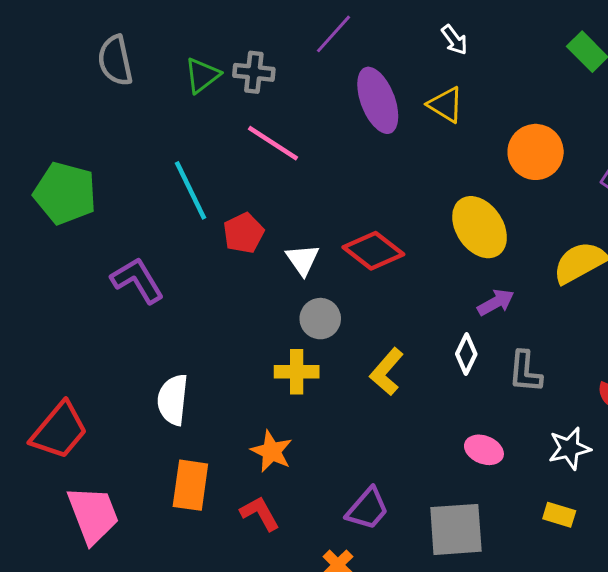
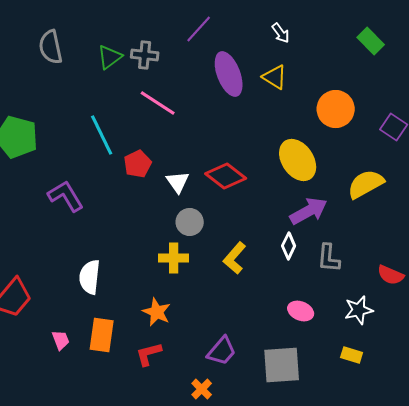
purple arrow: (496, 302) -> (309, 211), size x1.5
red L-shape: (260, 513) -> (149, 354), turned -76
pink trapezoid: (93, 515) -> (61, 340), moved, size x0.5

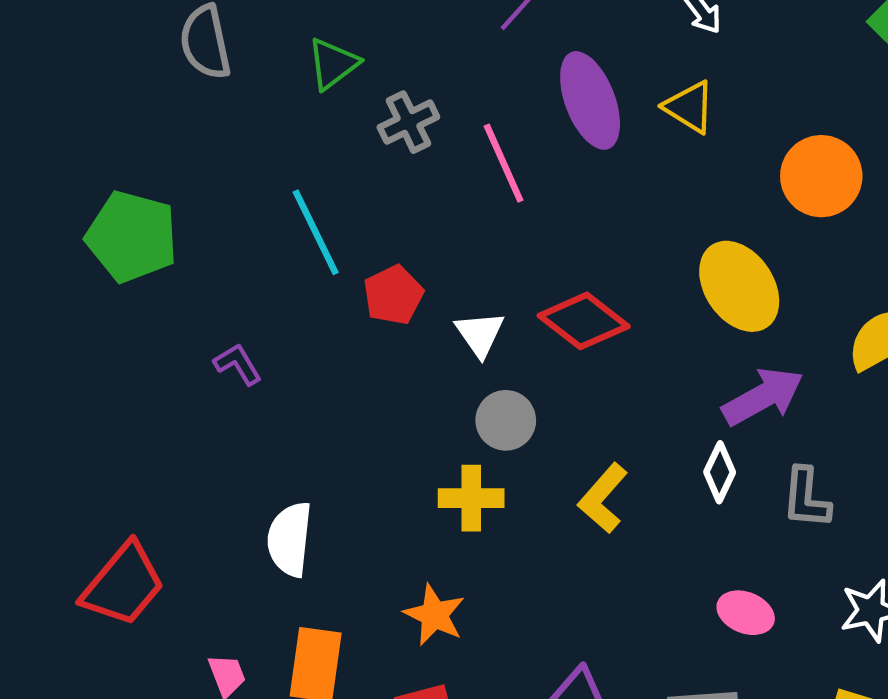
gray cross: (145, 55) -> (408, 122), moved, turned -32
pink line: (158, 103) -> (504, 163), moved, turned 33
purple L-shape: (66, 196) -> (238, 364), size x0.6

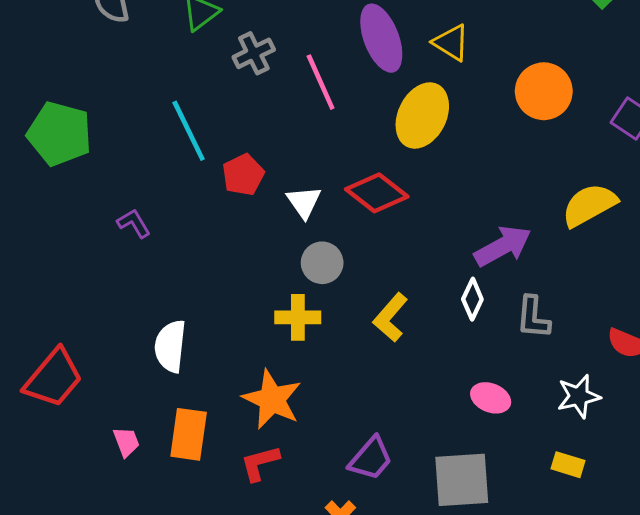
yellow ellipse: (739, 286) -> (422, 116), moved, turned 60
orange star: (434, 615) -> (272, 399), size x1.4

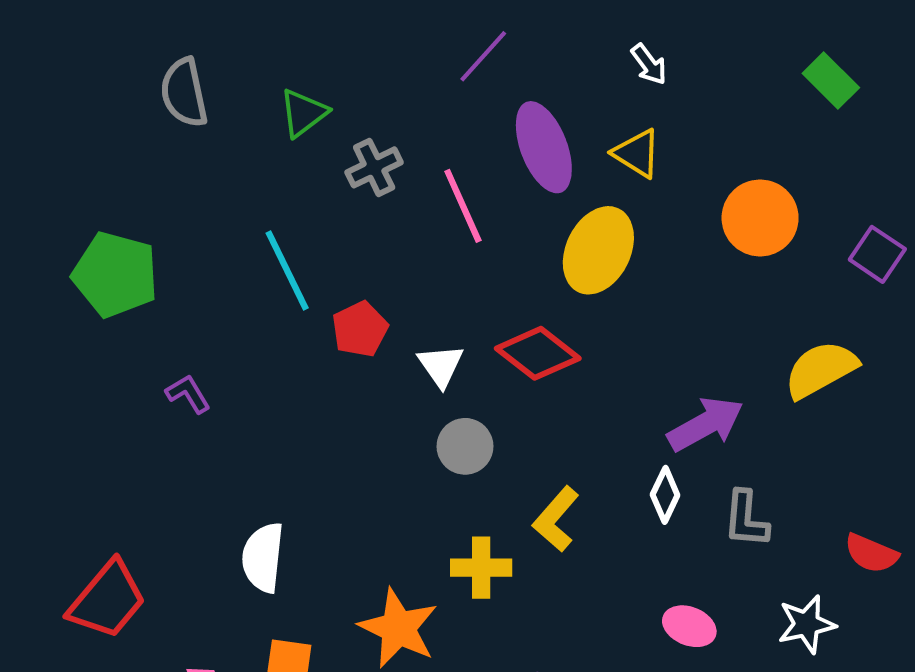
purple L-shape: (134, 223) -> (188, 394), moved
yellow cross: (298, 317) -> (481, 568), moved

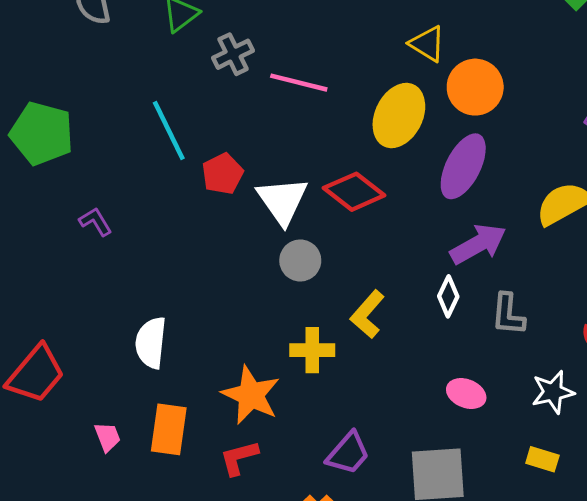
purple ellipse: (544, 147) -> (463, 166), moved, turned 48
pink line: (463, 206) -> (299, 83), turned -52
orange circle: (760, 218) -> (475, 87), moved
white triangle: (441, 365) -> (282, 201), size x1.5

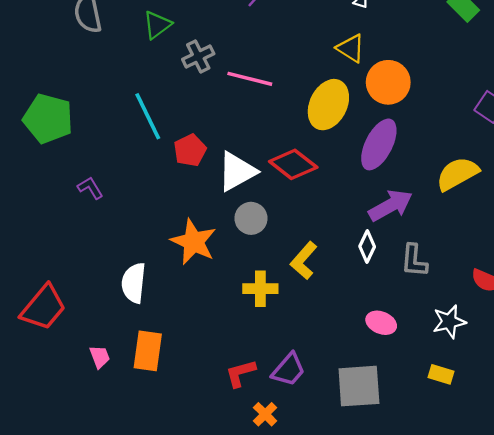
white triangle: (282, 201) -> (237, 171), turned 36
orange star: (251, 395) -> (194, 242), moved
red L-shape: (239, 458) -> (240, 373), moved

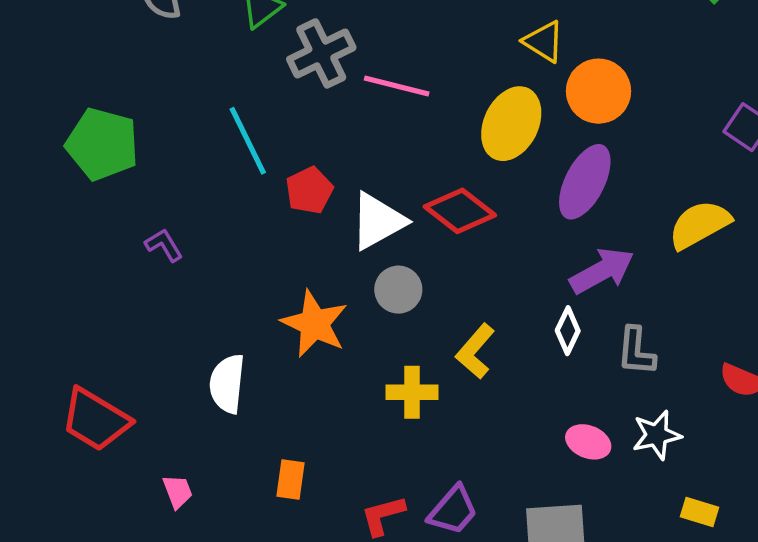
gray cross: (198, 56) -> (321, 53), size x1.4
red trapezoid: (43, 308) -> (95, 420), turned 81
white star: (449, 322) -> (657, 435), moved
orange rectangle: (148, 351) -> (291, 480), moved, size x0.7
yellow rectangle: (441, 374) -> (699, 512), moved

